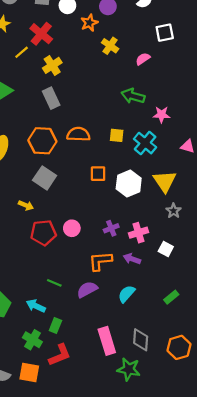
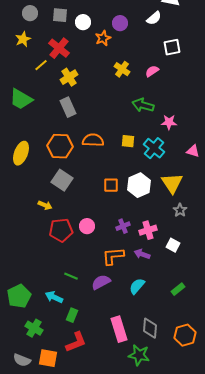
yellow cross: (110, 46) -> (122, 69), moved
orange square: (98, 174) -> (111, 185), moved
green cross: (32, 340) -> (34, 328), moved

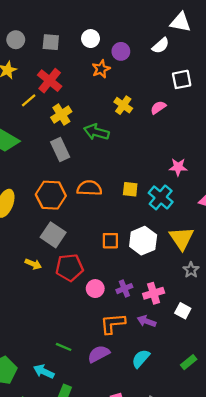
white circle: (83, 22) -> (91, 39), moved
green arrow: (143, 105) -> (96, 132), moved
pink circle: (87, 226) -> (95, 289), moved
red pentagon: (61, 230) -> (69, 268), moved

